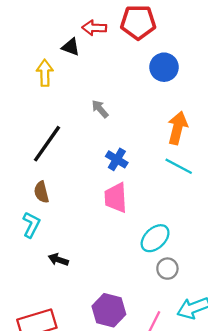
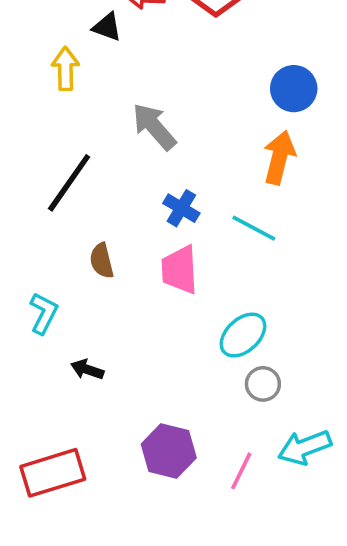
blue circle: (164, 67) -> (294, 89), moved
gray arrow: (100, 109) -> (154, 127), size x1.6
cyan line: (179, 166) -> (254, 228), moved
brown semicircle: (41, 192) -> (102, 261), moved

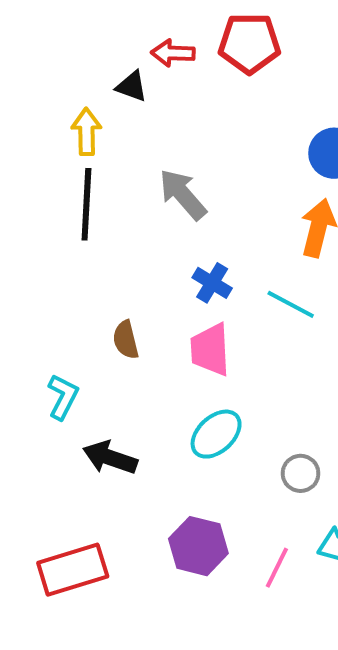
black line: (69, 183) -> (86, 204), moved, turned -32
cyan ellipse: (243, 335) -> (216, 434), moved
black arrow: (87, 369) -> (110, 458), size x1.5

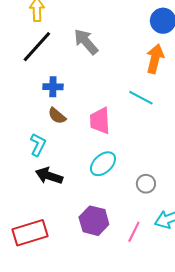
black line: (86, 204) -> (37, 47), turned 39
blue cross: (212, 283) -> (53, 87), moved, turned -30
brown semicircle: (126, 340) -> (57, 116), turned -36
cyan L-shape: (63, 397) -> (38, 145), moved

